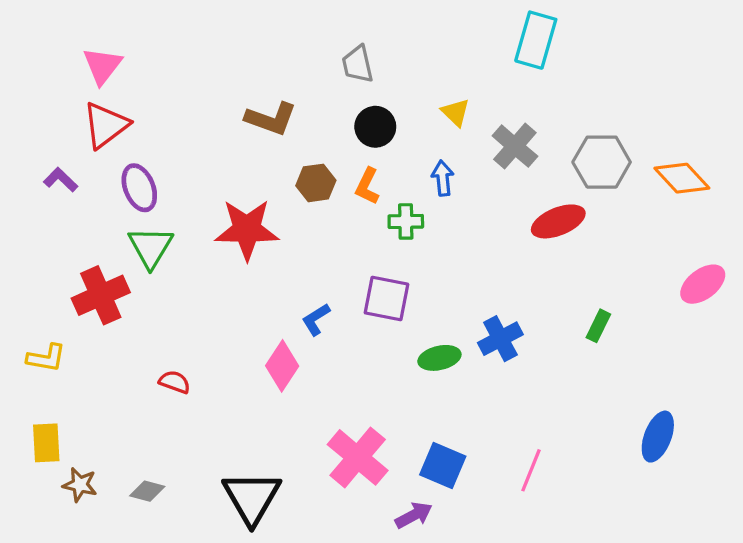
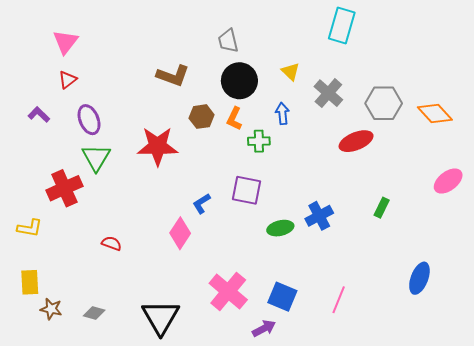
red triangle: (106, 125) -> (68, 80), size x0.6
black circle: (375, 127) -> (239, 81), size x1.4

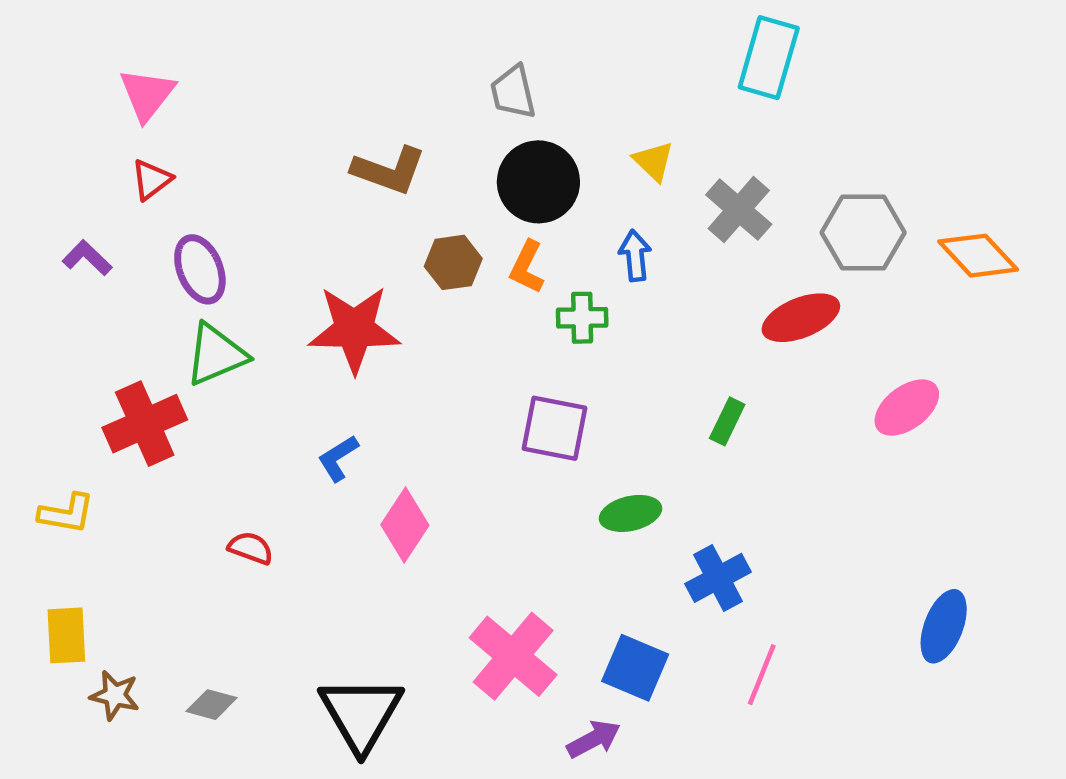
green triangle: (96, 157) -> (216, 355), turned 36
pink ellipse: (448, 181) -> (907, 408), moved
blue L-shape: (202, 204) -> (338, 458), moved
green rectangle: (382, 208) -> (727, 421), moved
blue cross: (319, 216) -> (718, 578), moved

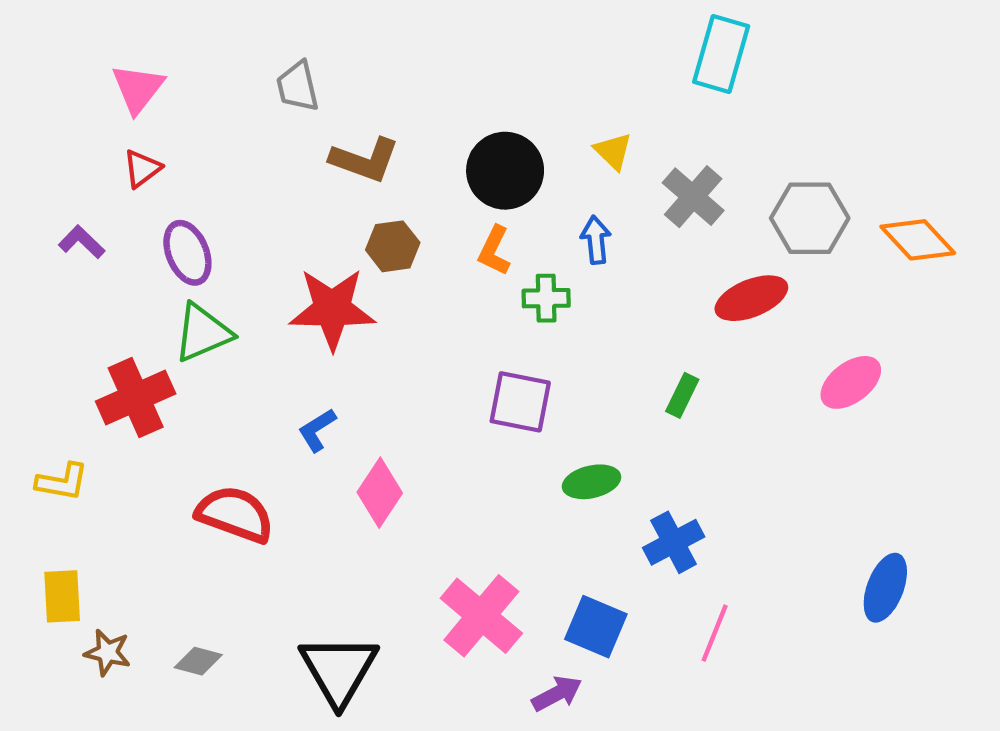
gray trapezoid: (513, 92) -> (298, 86), moved
brown hexagon: (453, 262) -> (393, 246), moved
red semicircle: (251, 548) -> (235, 514), size x1.8

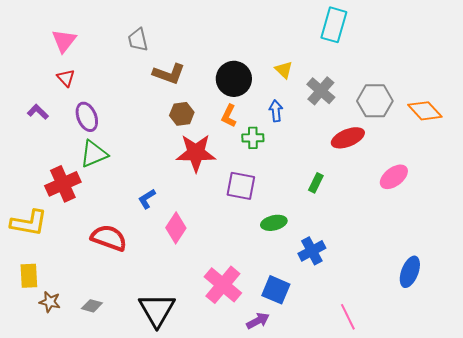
red triangle: (142, 169) -> (66, 78), turned -36
red star: (332, 309) -> (196, 153), moved
yellow L-shape: (62, 482) -> (29, 223), size x1.5
pink line: (715, 633) -> (348, 317), moved, turned -48

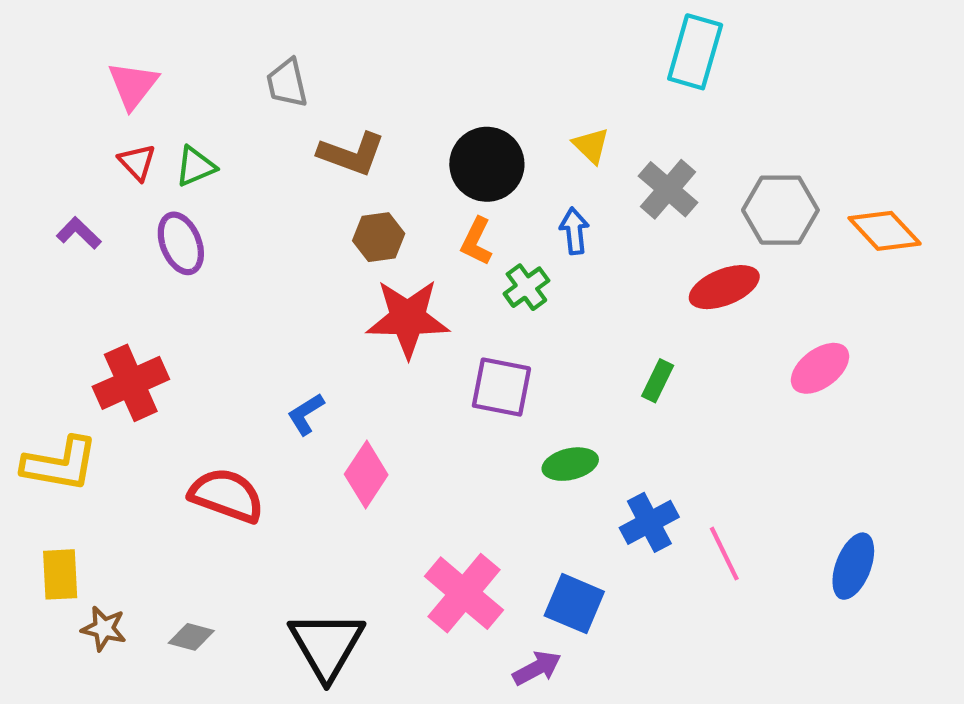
green cross: (253, 138) -> (526, 287), turned -35
green triangle: (94, 154) -> (195, 166), moved, size x0.7
pink line: (348, 317) -> (724, 554), moved

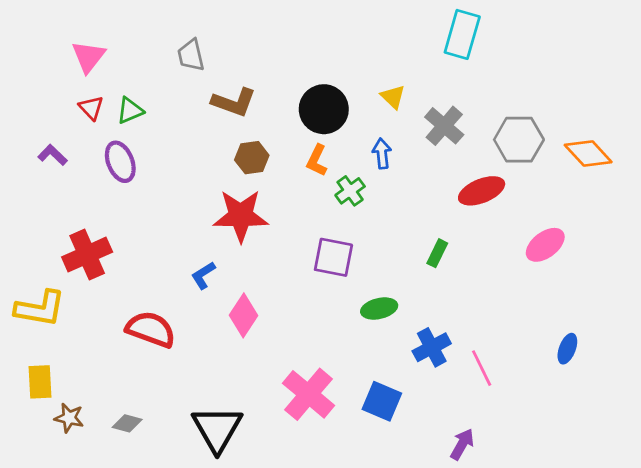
red star: (408, 318) -> (241, 216), moved
blue ellipse: (853, 566) -> (567, 349), moved, size x0.7
purple arrow: (537, 668) -> (462, 444), moved, turned -32

